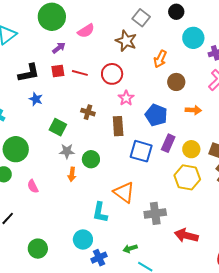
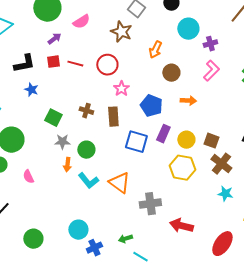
brown cross: (88, 112) -> (86, 111), moved
cyan L-shape: (100, 212) -> (88, 181), moved, turned -50

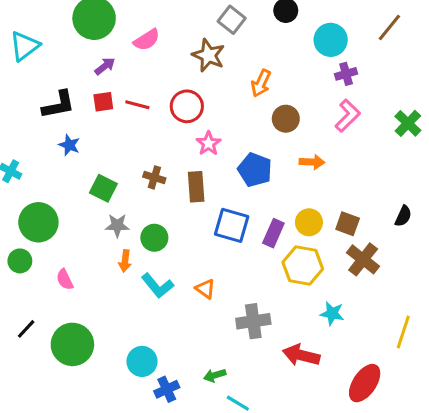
cyan circle: (188, 29) -> (331, 40), moved
purple rectangle: (163, 134) -> (273, 233), moved
orange triangle: (119, 183) -> (205, 289), size x0.6
cyan star: (225, 194) -> (332, 313), moved
green circle: (33, 239) -> (72, 344), moved, size x1.4

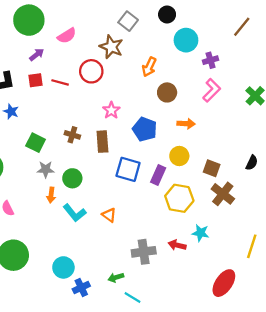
cyan circle: (331, 40) -> (186, 40), moved
red circle: (187, 106) -> (91, 71), moved
yellow circle: (309, 222) -> (179, 156), moved
gray cross: (253, 321) -> (144, 252), moved
red arrow: (301, 355) -> (177, 245), moved, size x0.7

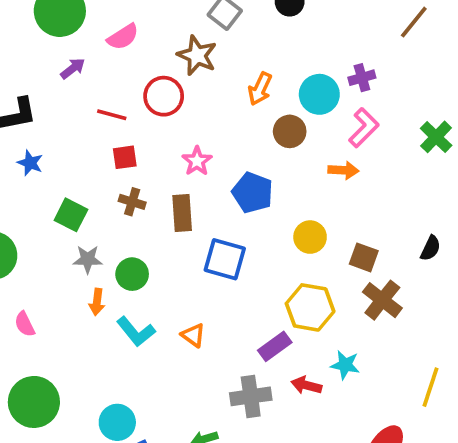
cyan circle: (186, 40) -> (319, 94), moved
red square: (36, 80) -> (125, 157), moved
orange arrow: (186, 124) -> (343, 170), moved
purple rectangle: (158, 175) -> (275, 346), moved, turned 30

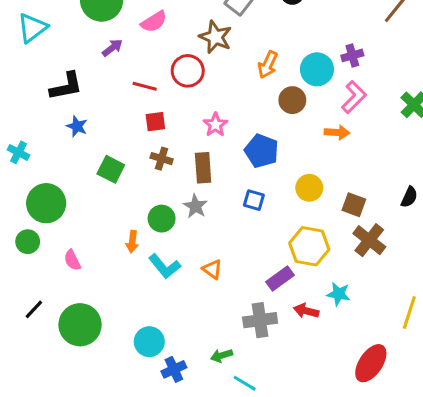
gray star: (88, 259) -> (195, 206), moved, turned 30
blue square: (225, 259) -> (254, 200), moved, size x0.6

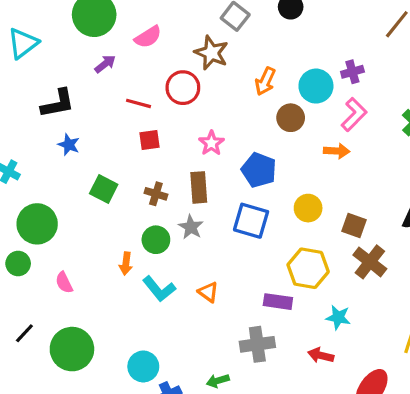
brown cross: (162, 159) -> (156, 194), moved
blue square: (254, 200) -> (251, 221), size x1.6
purple rectangle: (280, 279) -> (278, 302), turned 44
red arrow: (306, 311) -> (321, 355), moved

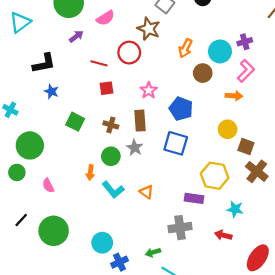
yellow circle: (308, 208) -> (228, 129), moved

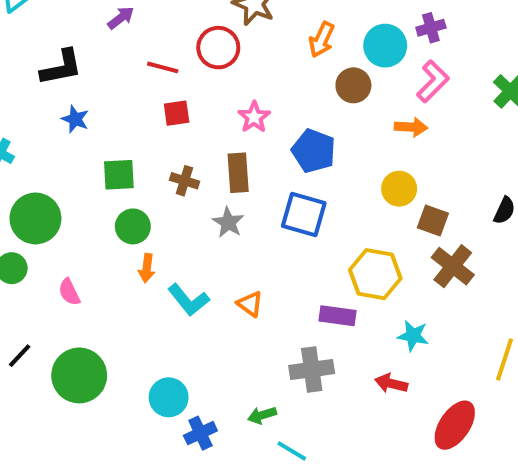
green square: (75, 122) -> (119, 175), turned -30
green circle: (111, 156) -> (133, 226), moved

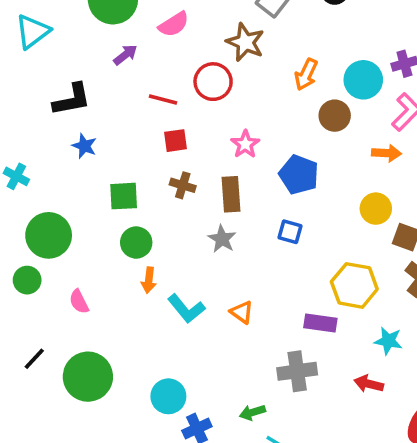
brown cross: (185, 181) -> (183, 185), moved
blue square: (304, 215) -> (290, 232), size x0.6

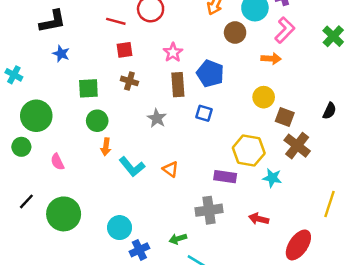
brown rectangle: (231, 194) -> (178, 85), moved
cyan star: (388, 341) -> (272, 178), moved

